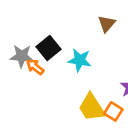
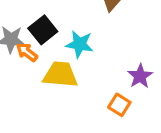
yellow trapezoid: (92, 107) -> (60, 75), moved, turned 128

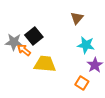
cyan star: (79, 44) -> (86, 45), moved

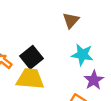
black square: (34, 36) -> (32, 57), moved

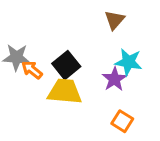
purple star: (94, 80) -> (114, 79), moved

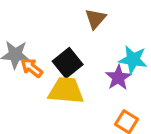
brown triangle: (114, 20) -> (95, 19), moved

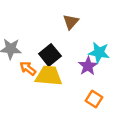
orange arrow: (32, 68) -> (28, 68), moved

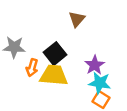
cyan star: (99, 52) -> (100, 83), moved
orange arrow: (28, 68) -> (32, 68), turned -112

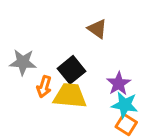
brown triangle: (77, 19) -> (97, 29), turned -36

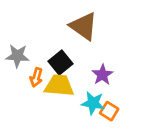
brown triangle: (97, 29) -> (84, 26), size x1.6
cyan star: (125, 105) -> (93, 103), moved

